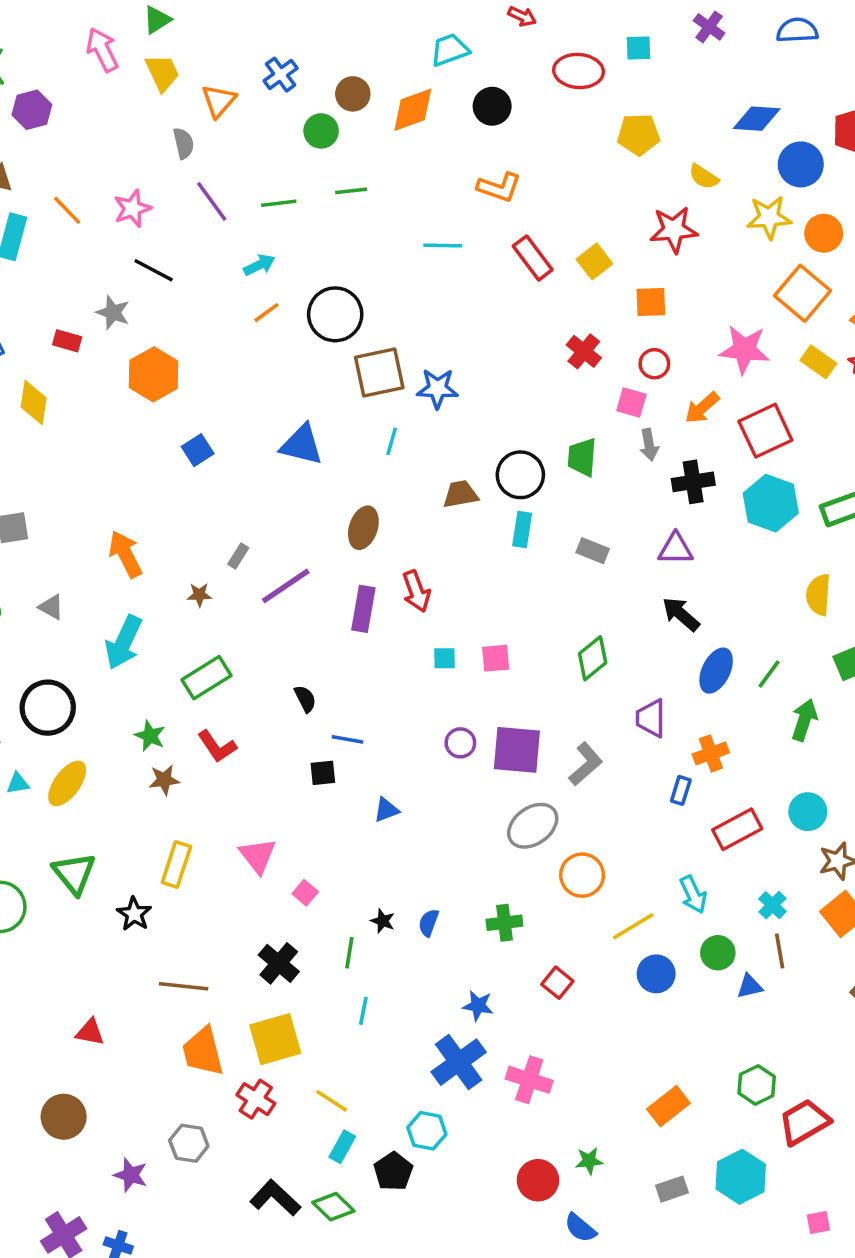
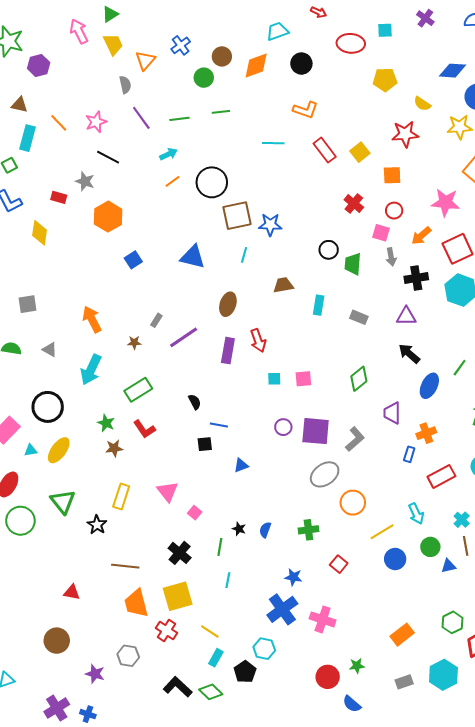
black circle: (520, 475) -> (329, 250), moved, size x0.7
green line: (769, 674) -> (460, 368), moved

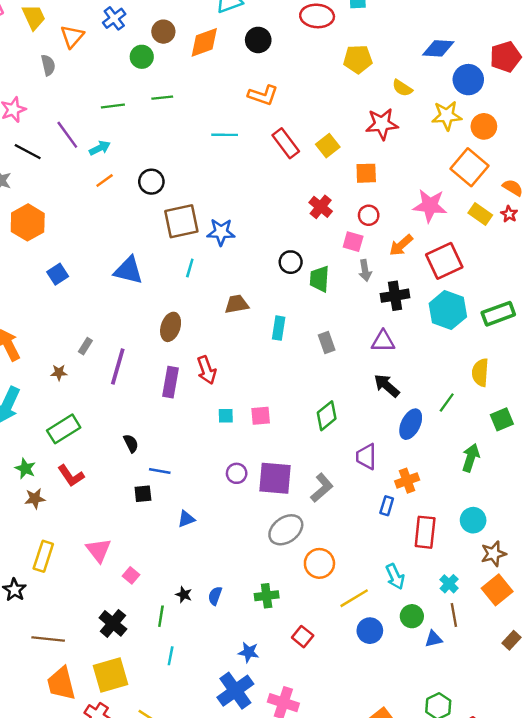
purple line: (141, 118) -> (67, 135), moved
black circle: (212, 182) -> (151, 182), size x0.7
gray rectangle: (359, 317) -> (327, 342), turned 48
purple line: (184, 337) -> (118, 367), turned -40
red rectangle: (441, 476) -> (425, 532), turned -56

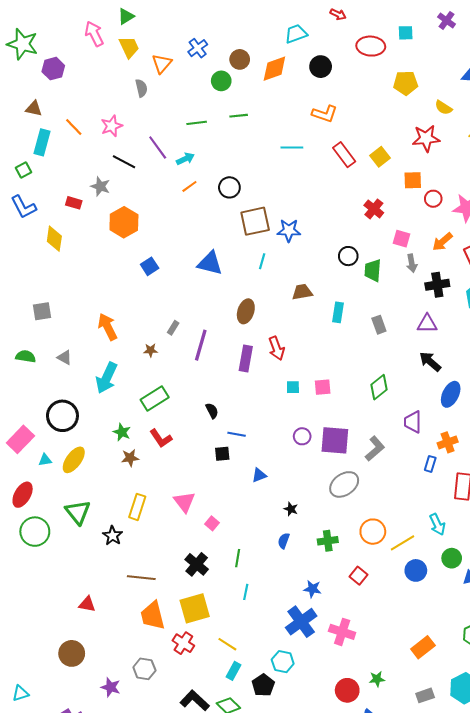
red circle: (369, 215) -> (433, 199), moved
orange circle: (319, 563) -> (373, 532), moved
black star: (184, 595) -> (291, 509), moved

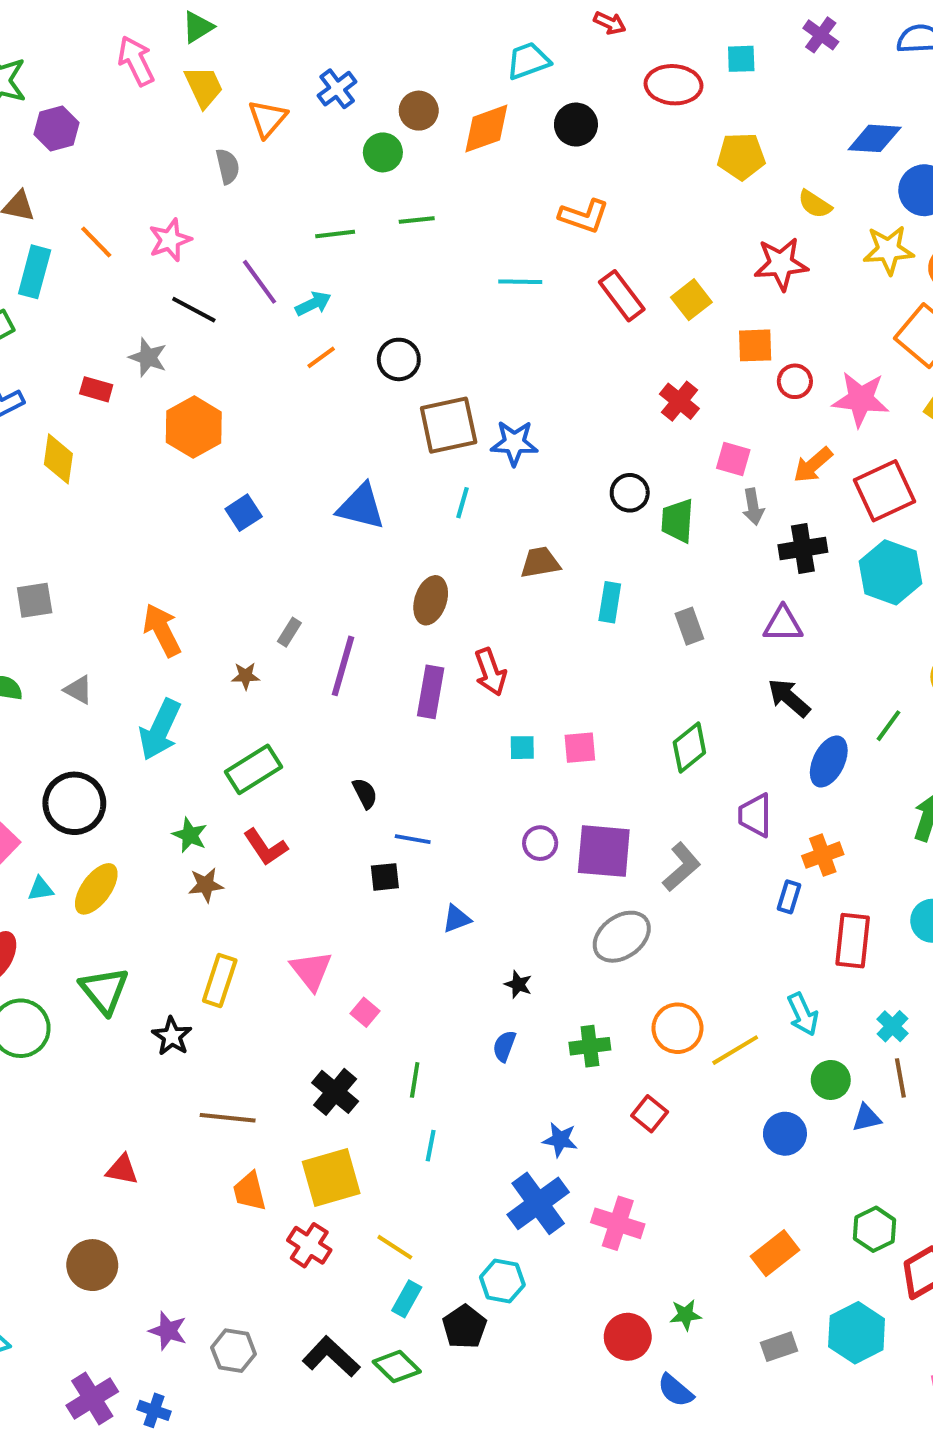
blue circle: (416, 570) -> (785, 1134), moved
orange trapezoid: (153, 616) -> (250, 1191), size x0.7
gray hexagon: (144, 669) -> (234, 1351), moved

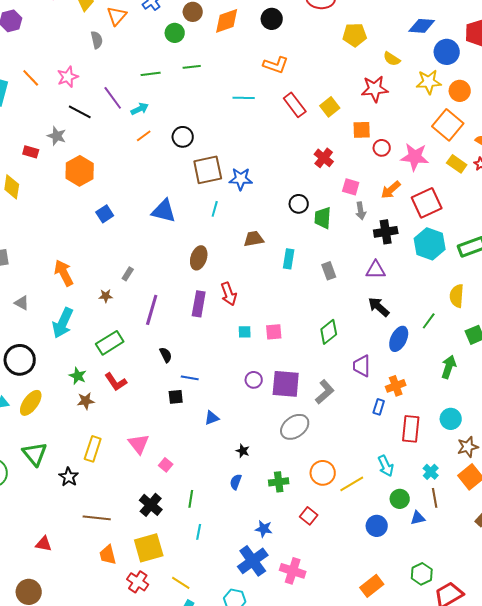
purple line: (343, 666) -> (152, 310), moved

